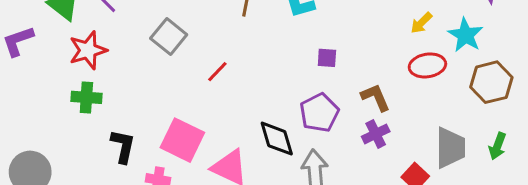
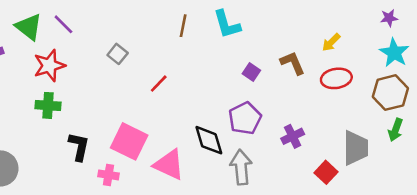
cyan star: (465, 35) -> (394, 53), moved
gray square: (169, 37) -> (118, 54), size x0.7
purple square: (327, 58) -> (251, 72), turned 30
brown L-shape: (376, 97) -> (293, 63), moved
green arrow: (497, 146) -> (396, 130), moved

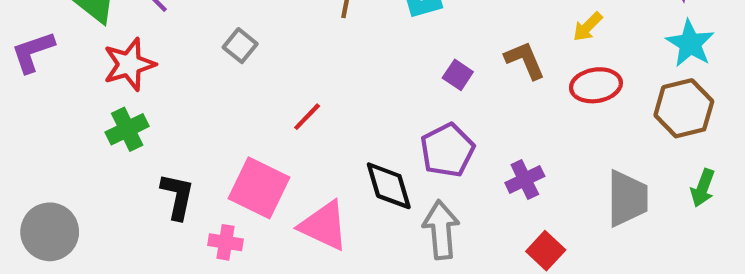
red line: (159, 84) -> (307, 117), moved
green cross: (48, 105) -> (127, 129), turned -30
green arrow: (396, 130) -> (703, 188), moved
red square: (326, 172) -> (546, 251), moved

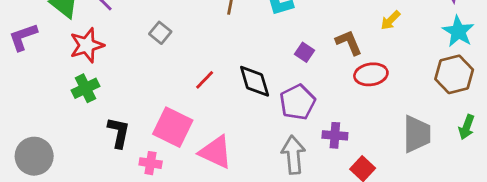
red ellipse: (596, 85) -> (371, 74), moved
purple cross: (525, 179) -> (335, 135), moved, turned 30
black diamond: (389, 186) -> (255, 81), moved

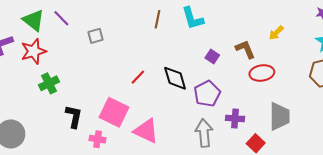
gray square: (160, 33) -> (95, 36), moved, turned 35
red star: (87, 45) -> (33, 51), moved
gray trapezoid: (417, 134) -> (279, 116), moved

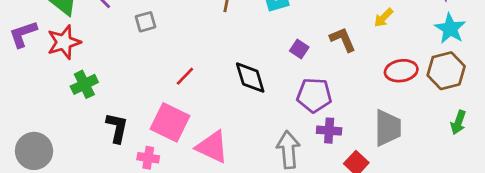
red ellipse: (262, 73) -> (401, 71), moved
red line: (138, 77) -> (185, 76), moved
purple pentagon: (207, 94) -> (314, 95), moved, turned 30

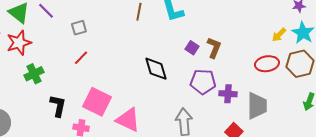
yellow arrow: (383, 18) -> (279, 35), moved
brown L-shape: (343, 39) -> (214, 48), moved, turned 45
red line: (185, 76) -> (81, 58), moved
purple cross: (329, 131) -> (228, 94), moved

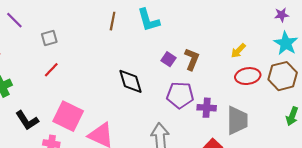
yellow arrow: (279, 35) -> (238, 51), moved
black L-shape: (58, 106) -> (27, 120), turned 135

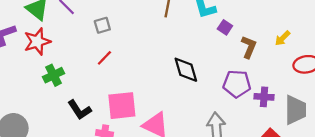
yellow arrow: (238, 51) -> (282, 38), moved
purple square: (169, 59) -> (225, 27), moved
pink square: (68, 116) -> (122, 106), turned -32

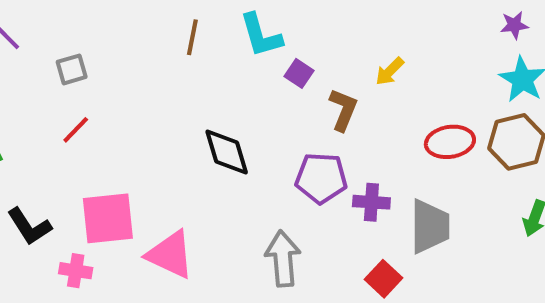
yellow arrow: (282, 38) -> (390, 71), moved

